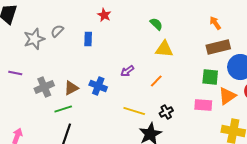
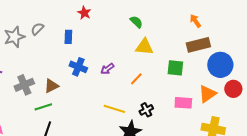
green square: (210, 77) -> (175, 68), moved
blue cross: (98, 86) -> (78, 67), moved

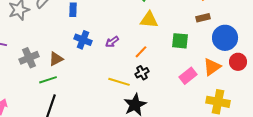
brown rectangle: (198, 45) -> (203, 18), size x0.6
pink rectangle: (183, 103) -> (188, 76), turned -42
black cross: (146, 110) -> (142, 73), moved

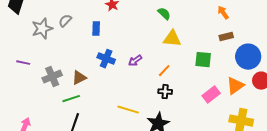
black cross: (142, 73) -> (165, 92), turned 32
yellow line: (119, 82) -> (128, 110), moved

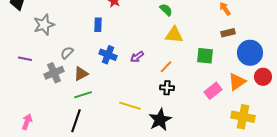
gray semicircle: (65, 21) -> (67, 53), moved
green line: (71, 99) -> (83, 95), moved

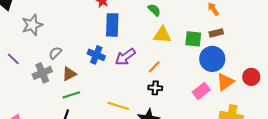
blue rectangle: (98, 25) -> (112, 25), moved, size x1.6
blue circle: (250, 53) -> (212, 59), moved
green square: (205, 56) -> (193, 39), moved
purple arrow: (137, 57) -> (125, 57), size x1.5
purple line: (25, 59) -> (13, 59), turned 32

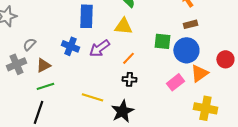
yellow triangle: (162, 35) -> (123, 26), moved
green square: (193, 39) -> (162, 41), moved
red circle: (251, 77) -> (225, 59), moved

